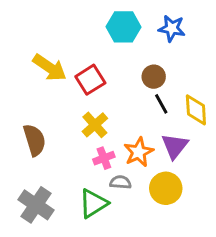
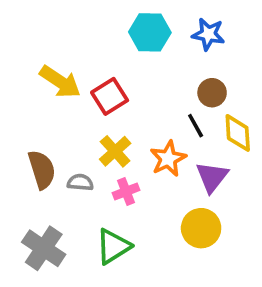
brown circle: (154, 77) -> (212, 93), moved
orange star: (139, 152) -> (168, 159), moved
gray semicircle: (120, 182) -> (80, 182), moved

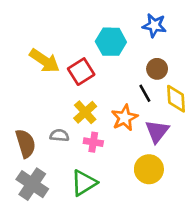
cyan hexagon: (150, 32) -> (111, 42), moved
brown semicircle: (42, 170) -> (25, 143), moved
pink cross: (126, 192) -> (93, 142), turned 30

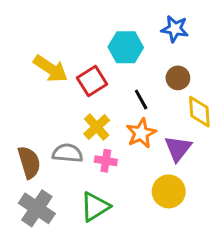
black line: (145, 93) -> (141, 99), moved
gray semicircle: (59, 135) -> (67, 153), size x1.4

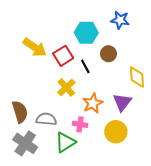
brown circle: (178, 78) -> (108, 54), moved
black line: (141, 99) -> (85, 66), moved
orange star: (141, 133) -> (93, 103), moved
gray semicircle: (67, 153) -> (46, 119), moved
pink cross: (106, 161) -> (80, 124), moved

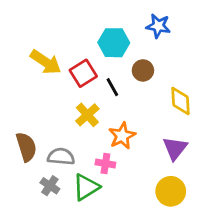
purple triangle: (122, 102) -> (175, 148), moved
yellow circle: (116, 132) -> (171, 191), moved
gray cross: (25, 143) -> (50, 186), moved, size x0.6

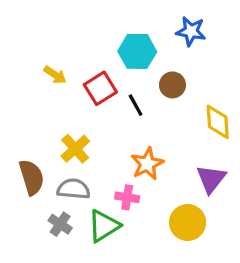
yellow arrow: (46, 62) -> (55, 75), size x0.6
yellow cross: (87, 115) -> (75, 149), moved
yellow circle: (171, 191) -> (188, 222), moved

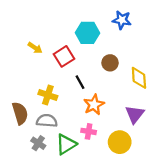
brown circle: (172, 85) -> (110, 63), moved
black line: (136, 105) -> (80, 82), moved
yellow cross: (75, 149) -> (48, 95), turned -30
pink cross: (127, 197) -> (89, 131), moved

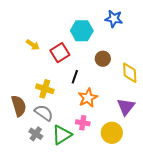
black line: (80, 82) -> (75, 77), turned 48
gray semicircle: (47, 121) -> (44, 113), turned 30

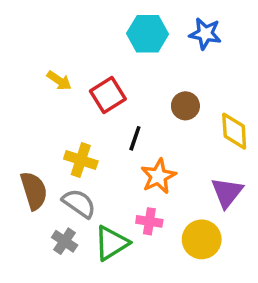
cyan hexagon: (82, 31) -> (148, 34), moved

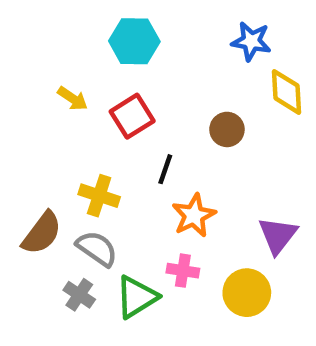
cyan hexagon: (148, 34) -> (134, 41), moved
yellow diamond: (234, 131) -> (287, 92), moved
brown semicircle: (34, 191) -> (42, 233), turned 54

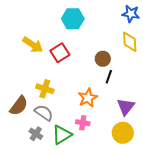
cyan hexagon: (134, 41) -> (73, 19), moved
blue star: (251, 41) -> (131, 14), moved
yellow arrow: (73, 99) -> (33, 45), size x1.5
black line: (165, 169) -> (109, 77), moved
yellow circle: (247, 293) -> (123, 133), moved

